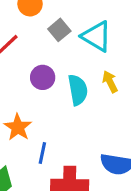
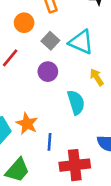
purple circle: (43, 77) -> (48, 72), moved
cyan semicircle: (78, 90) -> (76, 102), moved

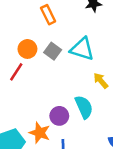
orange circle: (24, 23) -> (27, 49), moved
purple circle: (48, 72) -> (59, 116), moved

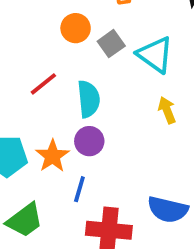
red line: (16, 72) -> (43, 84), moved
cyan semicircle: (84, 107) -> (89, 99), moved

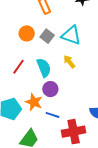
yellow arrow: (167, 110) -> (69, 62), moved
blue line: (79, 189) -> (52, 115), turned -72

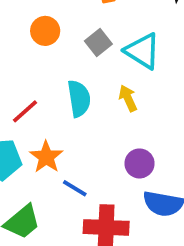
orange circle: (27, 33) -> (45, 31), moved
red line: (19, 67) -> (25, 111), moved
purple circle: (50, 89) -> (139, 163), moved

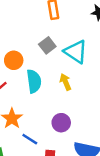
orange circle: (45, 31) -> (14, 60), moved
purple circle: (139, 163) -> (61, 123), moved

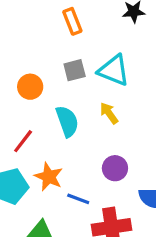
gray square: (47, 45) -> (75, 70), turned 35
orange circle: (14, 60) -> (30, 87), moved

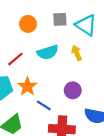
cyan semicircle: (67, 121) -> (48, 52), turned 80

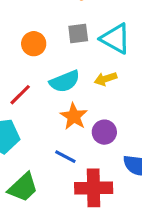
yellow arrow: (77, 53) -> (106, 79), turned -80
orange star: (27, 86) -> (74, 116), moved

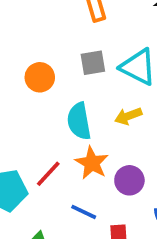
cyan semicircle: (65, 81) -> (79, 121), turned 104
red line: (20, 95) -> (48, 174), moved

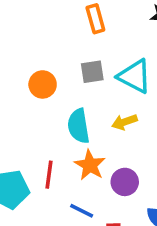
red line: (48, 174) -> (49, 175), turned -36

